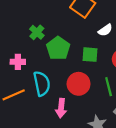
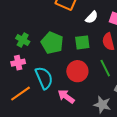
green cross: (37, 32) -> (23, 40), moved
pink arrow: (61, 108) -> (66, 97), turned 132

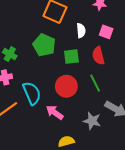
white semicircle: (92, 17) -> (81, 31), turned -48
green pentagon: (52, 43) -> (44, 45), moved

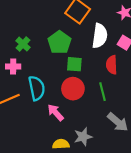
white semicircle: (81, 31) -> (100, 36), size x1.6
green square: (71, 57) -> (74, 64), moved
gray star: (92, 121) -> (83, 137), moved, turned 30

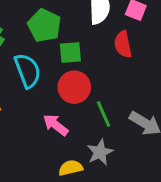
cyan semicircle: (37, 88) -> (28, 71), moved
green line: (103, 92) -> (103, 114), moved

